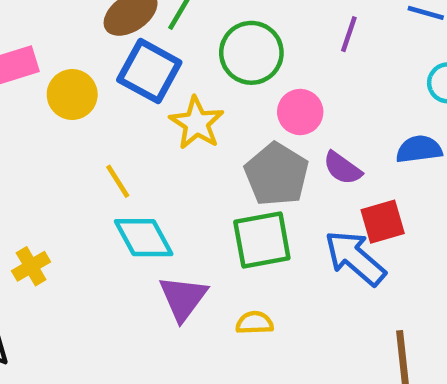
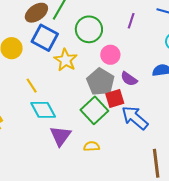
red square: (383, 222) -> (115, 98), moved
green square: (262, 240) -> (94, 110), turned -32

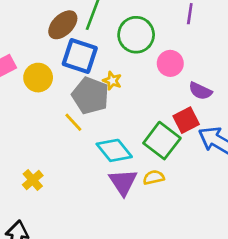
yellow star: (66, 60) -> (112, 81), size x0.6
gray pentagon: (100, 82) -> (90, 96), moved
cyan diamond: (43, 110) -> (114, 150), moved
yellow semicircle: (92, 146) -> (154, 177), moved

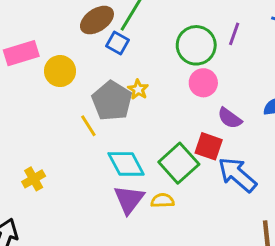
green circle: (136, 35) -> (196, 45), moved
blue square: (80, 56) -> (118, 43), moved, size x0.6
red square: (186, 120) -> (209, 146), turned 35

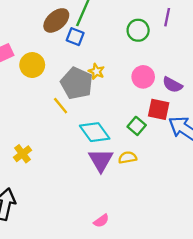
green circle: (196, 45) -> (138, 30), size x0.7
pink circle: (203, 83) -> (143, 77), moved
green square: (179, 163) -> (137, 126), size x0.6

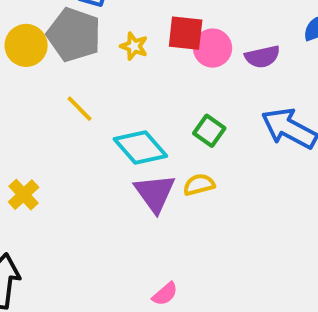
gray pentagon: (77, 83) -> (74, 35), moved
purple semicircle: (172, 85) -> (262, 57), turned -36
red square: (159, 109) -> (186, 33), moved

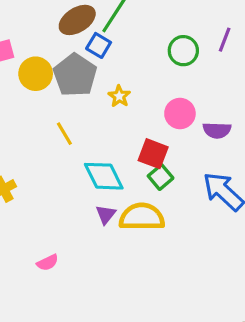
red square: (186, 33) -> (153, 154), moved
yellow semicircle: (199, 185) -> (142, 217), size x1.8
purple triangle: (155, 193) -> (106, 214), size x0.6
pink semicircle: (165, 294) -> (48, 263), moved

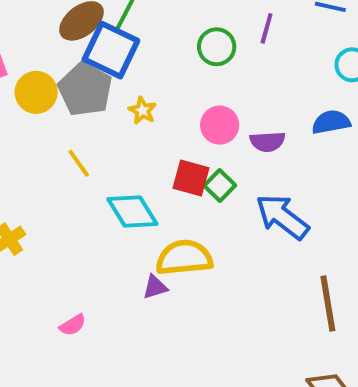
blue square: (99, 45) -> (111, 50), size x1.8
green square: (161, 177) -> (220, 186), moved
purple triangle: (106, 214) -> (155, 287), moved, turned 40

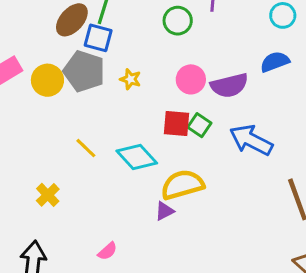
blue square: (111, 50) -> (98, 38), size x0.7
purple semicircle: (267, 142) -> (229, 85), size x1.4
yellow line: (79, 163) -> (86, 148), moved

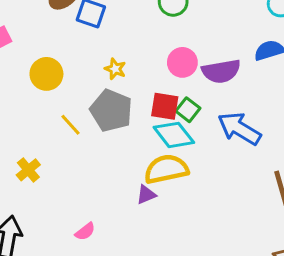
gray pentagon: (84, 71) -> (111, 111), moved
yellow star: (130, 79) -> (115, 69), moved
yellow circle: (47, 80) -> (46, 74), moved
cyan diamond: (137, 157) -> (174, 135), moved

